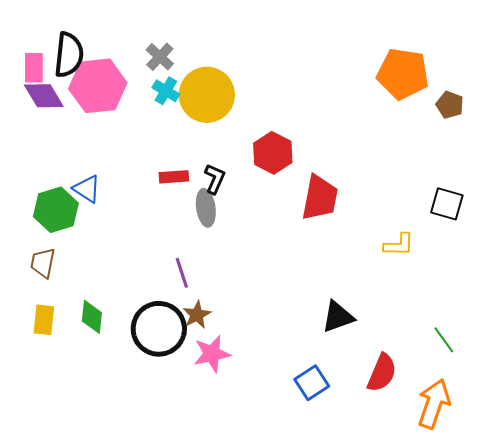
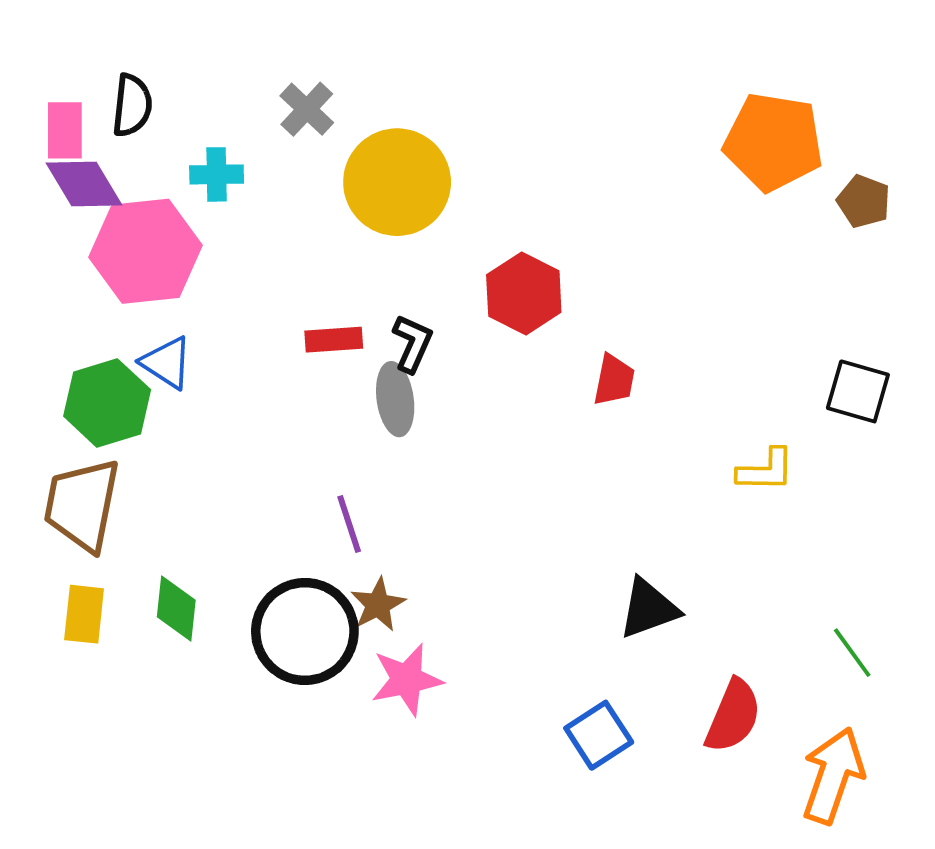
black semicircle: (69, 55) -> (132, 105), size x0.7
pink hexagon: (98, 86) -> (146, 251), moved
cyan cross: (166, 91) -> (217, 174), moved, turned -32
red trapezoid: (320, 198) -> (614, 380), size x0.6
brown trapezoid: (43, 263) -> (82, 505), size x1.6

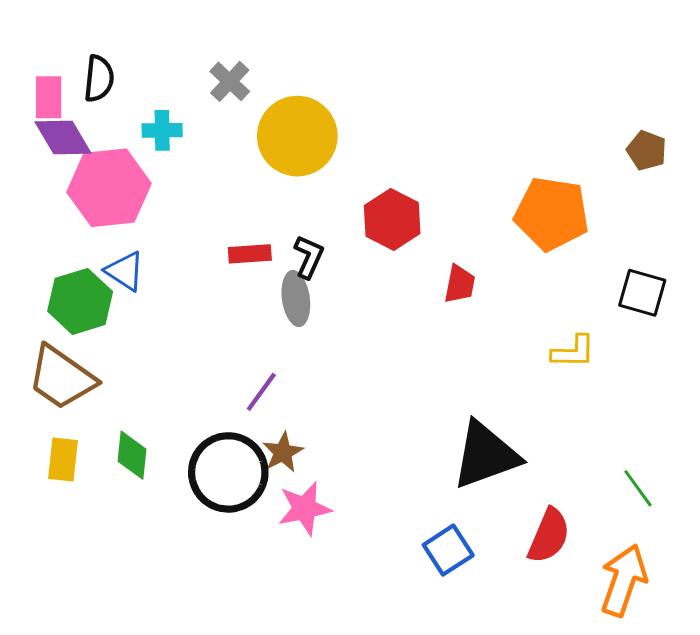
orange pentagon: (773, 142) -> (552, 214), moved
brown trapezoid: (82, 505) -> (62, 378), turned -66
purple line: (349, 524) -> (261, 392), turned 54
black triangle: (649, 608) -> (486, 455), size x1.5

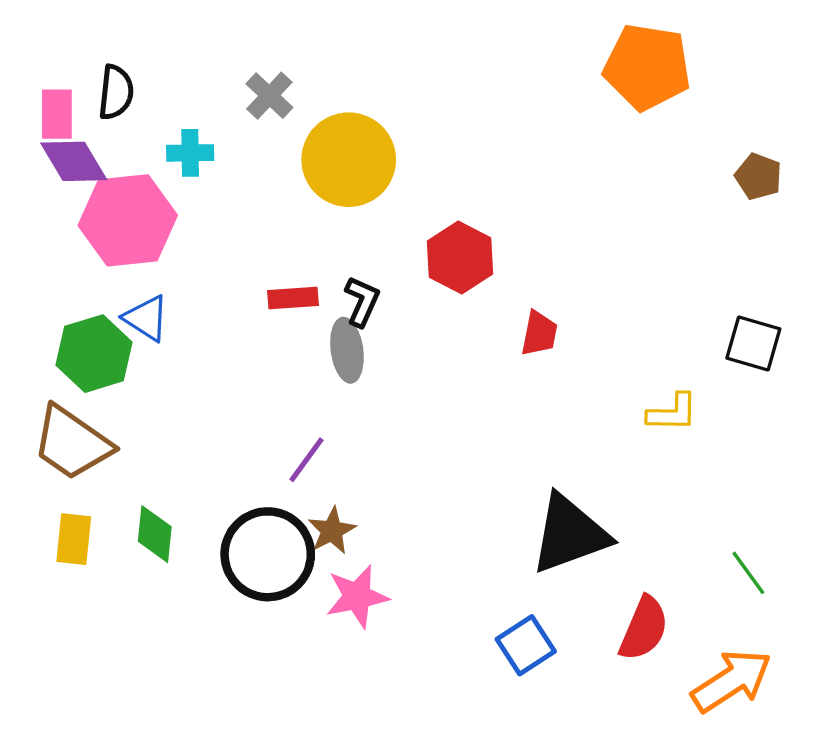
orange pentagon: (552, 214) -> (647, 67), moved
orange arrow: (624, 580) -> (731, 681), turned 38

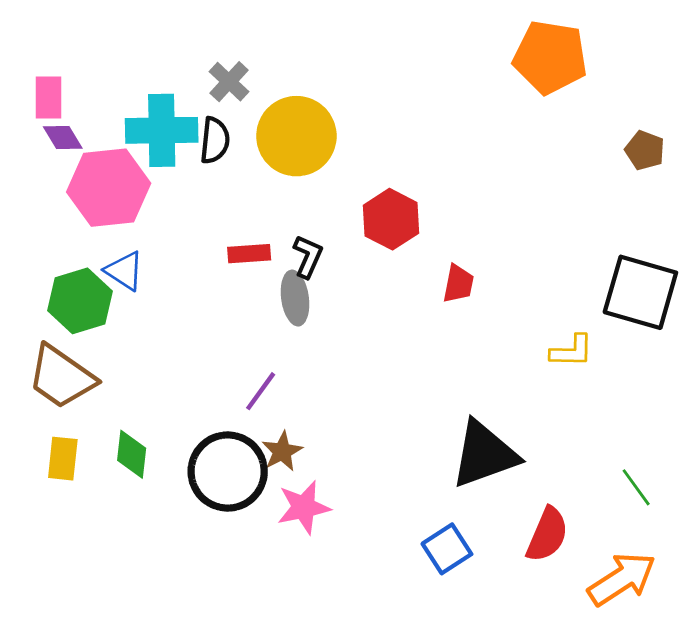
black semicircle: (116, 92) -> (215, 140), moved
cyan cross: (190, 153) -> (162, 130), size x1.8
purple diamond: (74, 161) -> (63, 138), size x0.7
black square: (753, 343) -> (640, 292), size x1.6

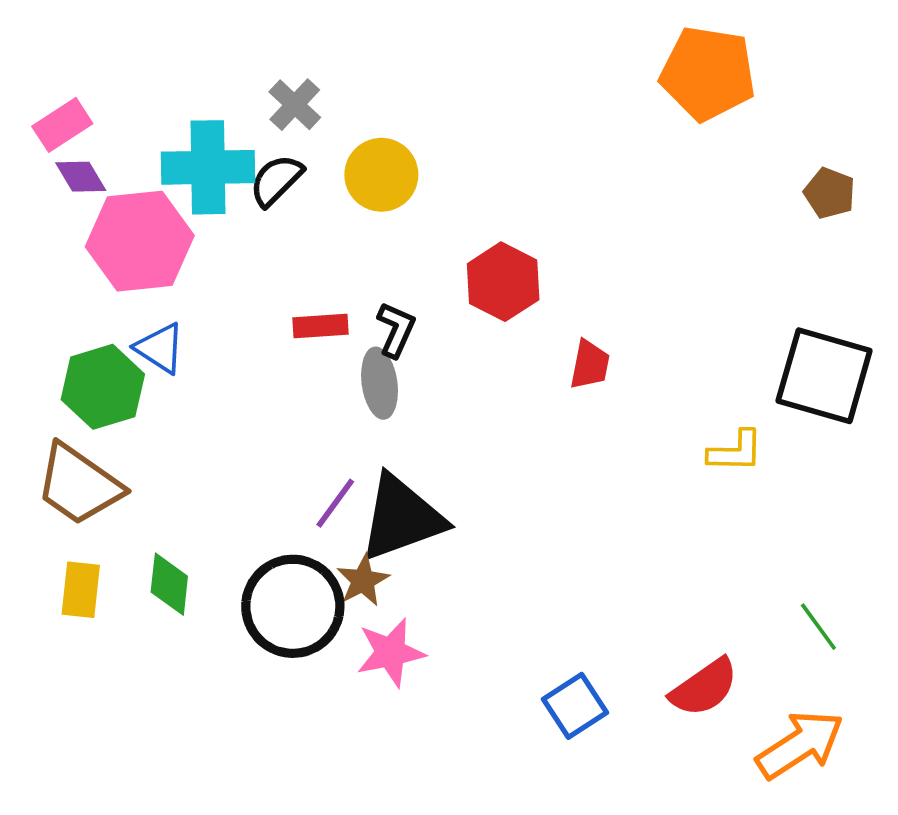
pink rectangle: (48, 97) -> (62, 125), turned 57
yellow circle: (296, 136) -> (381, 175), size x0.7
black semicircle: (215, 140) -> (276, 180), turned -141
black triangle: (484, 454) -> (402, 518), moved
red semicircle: (547, 535) -> (704, 687), turned 32

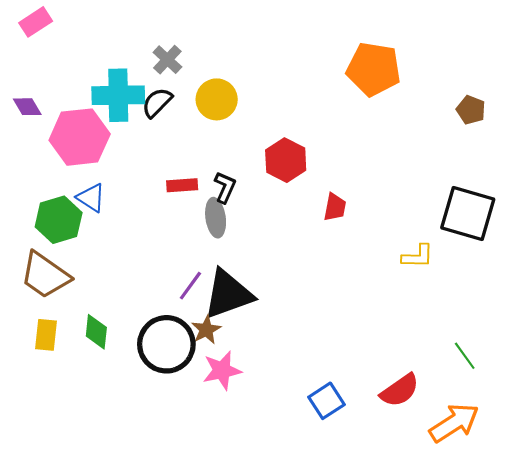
orange pentagon: (708, 73) -> (374, 69), moved
pink rectangle: (62, 125) -> (36, 22), moved
purple diamond: (81, 177) -> (27, 107), moved

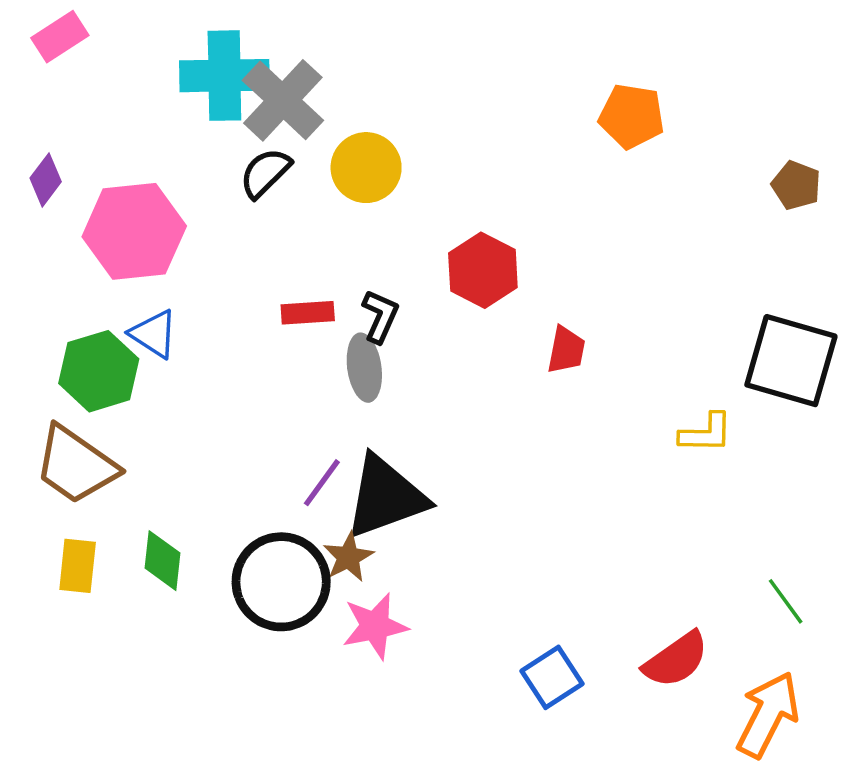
gray cross: (167, 60) -> (283, 100), size x1.6
orange pentagon: (374, 69) -> (632, 116), size x0.7
cyan cross: (118, 95) -> (224, 76), moved
purple diamond: (27, 107) -> (46, 180), turned 68
orange arrow: (454, 423) -> (768, 715), turned -30

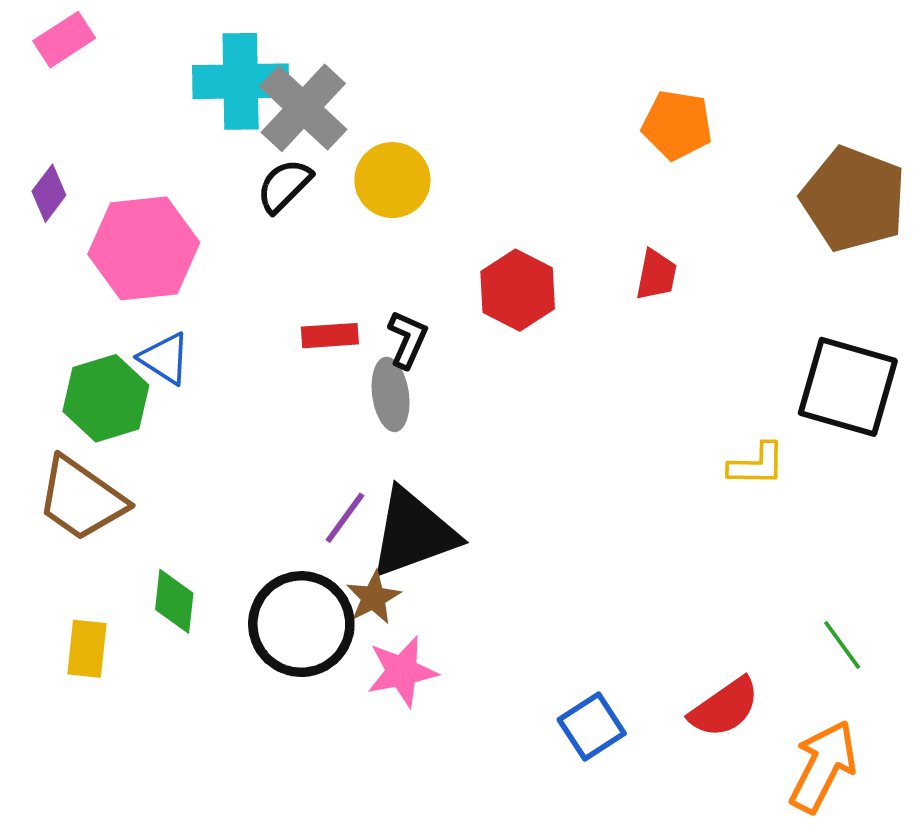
brown pentagon: (796, 185) -> (854, 199), size x2.0
red trapezoid: (566, 350) -> (656, 275), moved
yellow rectangle: (78, 566) -> (87, 649), moved

